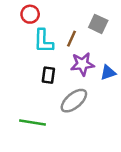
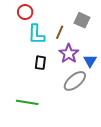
purple star: (82, 64) -> (69, 54), turned -30
blue triangle: (108, 73) -> (90, 61), turned -40
gray ellipse: (74, 101) -> (75, 81), moved

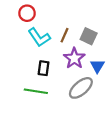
gray square: (82, 20) -> (89, 36), moved
cyan L-shape: (36, 34) -> (39, 37), turned -35
green line: (27, 102) -> (36, 91), moved

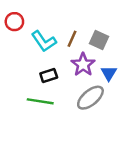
red circle: (27, 13) -> (14, 22), moved
black rectangle: (44, 68) -> (49, 76), turned 64

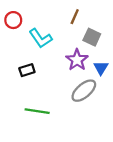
brown line: (72, 39) -> (75, 17), moved
black rectangle: (49, 76) -> (27, 70), moved
green line: (40, 101) -> (37, 111), moved

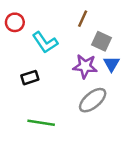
purple star: (77, 60) -> (85, 66), turned -30
blue triangle: (101, 68) -> (111, 64), moved

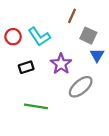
red circle: (15, 22) -> (13, 37), moved
purple star: (85, 66) -> (61, 64), moved, turned 30

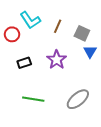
brown line: (72, 16) -> (58, 26), moved
cyan L-shape: (39, 37) -> (30, 20), moved
gray ellipse: (81, 87) -> (78, 99), moved

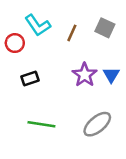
gray square: (82, 33) -> (105, 28), moved
blue triangle: (90, 52) -> (111, 75), moved
purple star: (57, 60) -> (85, 75), moved

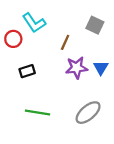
brown line: (72, 33) -> (65, 42), moved
purple star: (85, 75) -> (77, 68), turned 30

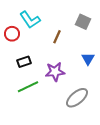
purple star: (77, 68) -> (55, 72), moved
green line: (37, 113) -> (28, 87), moved, turned -35

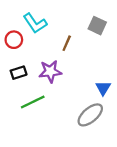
blue triangle: (88, 59) -> (103, 88), moved
black rectangle: (24, 62) -> (19, 73), moved
purple star: (55, 72) -> (50, 71), moved

